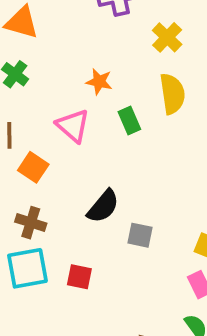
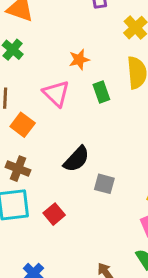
orange star: (99, 82) -> (79, 60), turned -30
red square: (79, 277) -> (54, 214), turned 35

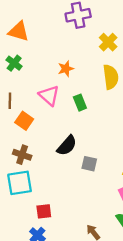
green rectangle: (101, 92) -> (80, 103), moved
red square: (54, 214) -> (44, 211), moved, turned 35

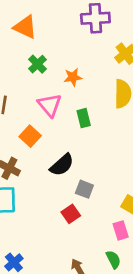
green cross: (14, 63) -> (38, 64), moved
orange square: (24, 121) -> (30, 136), moved
red square: (44, 211) -> (71, 214), moved, turned -35

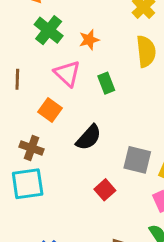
green cross: (38, 64) -> (49, 30), size x1.4
gray square: (84, 189) -> (137, 160), moved, size x1.4

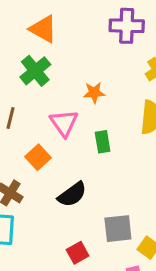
green cross: (49, 30) -> (35, 71), moved
gray square: (137, 160) -> (118, 229), turned -32

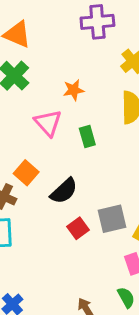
orange square: (38, 157) -> (26, 173), moved
red square: (78, 253) -> (78, 228), moved

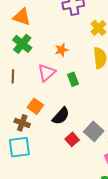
pink triangle: (48, 123) -> (47, 73), turned 36
gray square: (112, 219) -> (94, 131), turned -30

